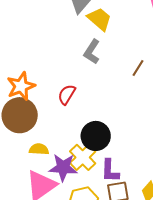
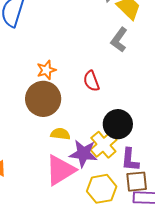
orange star: (21, 86) -> (46, 70), size x0.7
red semicircle: (67, 95) -> (91, 81), turned -55

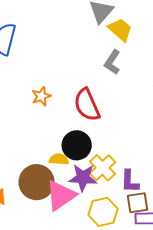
red semicircle: (91, 81) -> (87, 105), size x1.6
brown circle: (43, 99) -> (37, 182), moved
black circle: (118, 124) -> (77, 145), moved

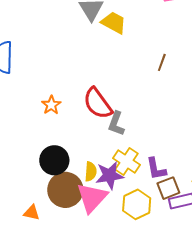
gray L-shape: (112, 62) -> (116, 124), moved
black circle: (77, 145) -> (54, 160), moved
yellow semicircle: (59, 159) -> (91, 171), moved, turned 102

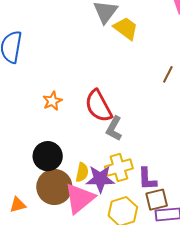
yellow cross: (127, 162) -> (119, 168), turned 32
orange triangle: (32, 213) -> (18, 205), turned -36

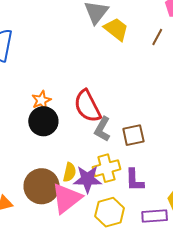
brown line: (168, 74) -> (157, 37), moved
black circle: (48, 156) -> (43, 121), moved
brown square: (157, 200) -> (133, 135), moved

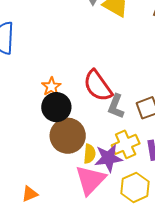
brown circle: (42, 186) -> (68, 136), moved

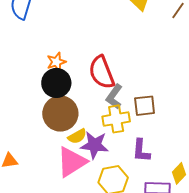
yellow cross: (126, 144) -> (116, 119), moved
yellow semicircle: (90, 154) -> (77, 136), turned 42

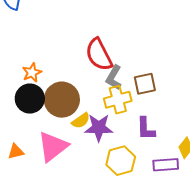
orange star: (56, 62) -> (32, 73), moved
black circle: (56, 83) -> (30, 99), moved
pink triangle: (72, 162) -> (53, 147), moved

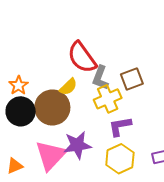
yellow semicircle: (81, 121) -> (68, 87), moved
purple star: (99, 128) -> (77, 145), moved
purple L-shape: (146, 129) -> (120, 126), moved, turned 90

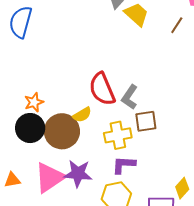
gray L-shape: (100, 78) -> (130, 97), moved

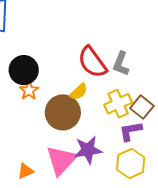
brown square: (146, 121) -> (142, 107), moved, turned -30
black circle: (30, 128) -> (24, 70), moved

